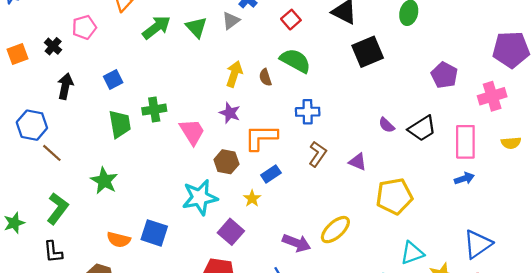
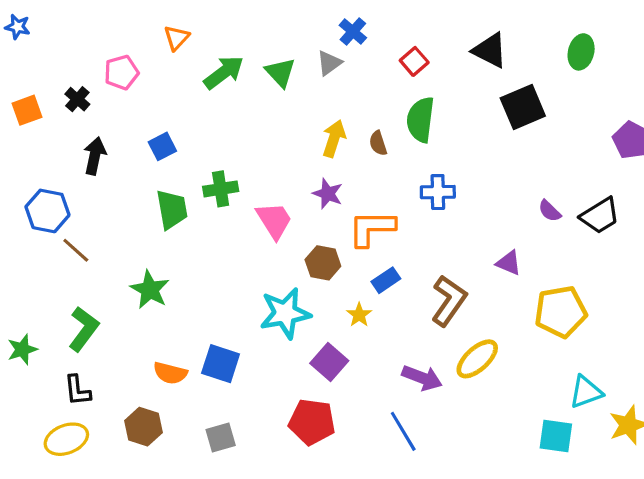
green semicircle: (295, 61) -> (421, 120), turned -112
brown L-shape: (318, 154) -> (449, 301), moved, size x1.4

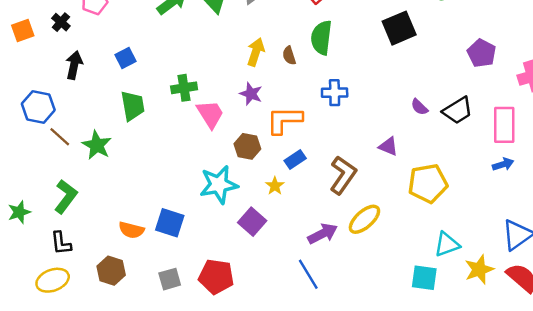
green cross: (221, 189) -> (184, 88), moved
green star: (150, 290) -> (97, 145), moved
purple arrow: (422, 378) -> (323, 234), turned -48
red pentagon: (312, 422) -> (216, 277), moved

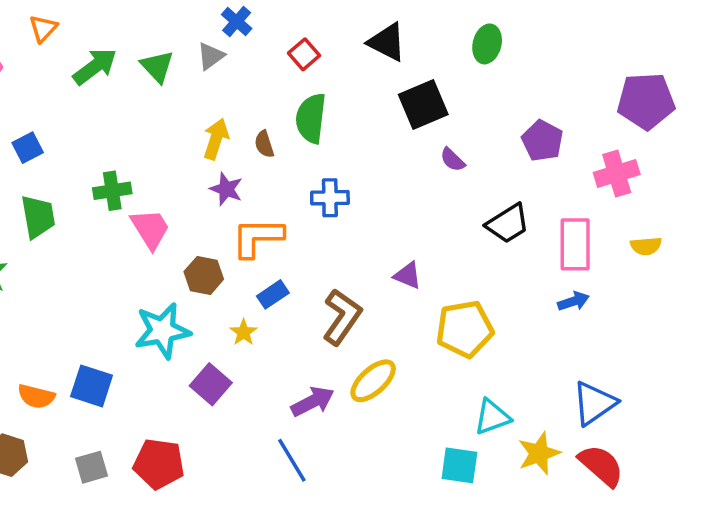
purple star: (251, 94) -> (226, 189), moved
purple semicircle: (419, 107) -> (453, 160), moved

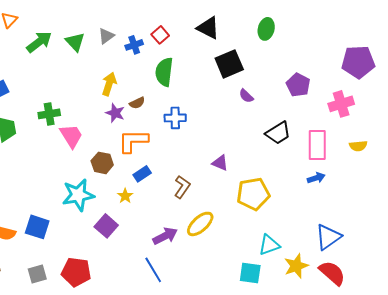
blue cross: (237, 21) -> (134, 45), moved, turned 30
brown semicircle: (264, 144) -> (137, 103), moved, turned -98
brown L-shape: (342, 317) -> (182, 187), size x0.7

